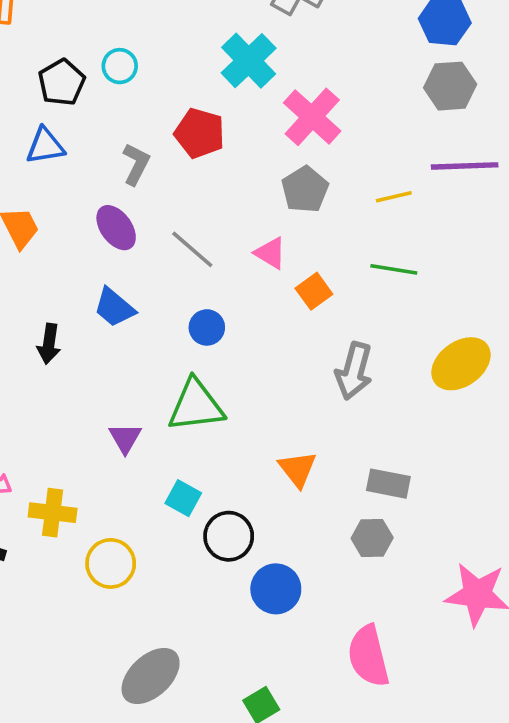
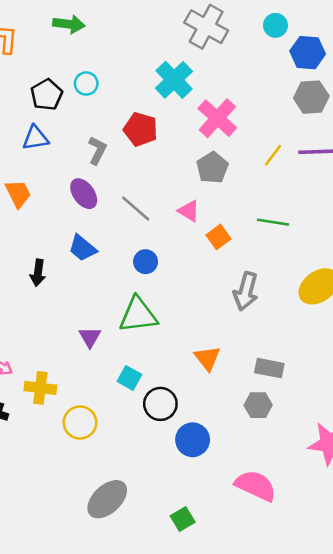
yellow line: (394, 197) -> (273, 155), moved, turned -40
pink semicircle: (368, 656) -> (256, 486), turned 129

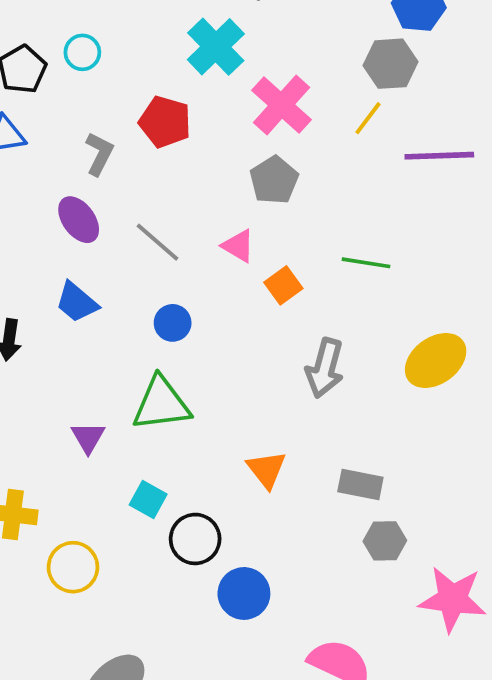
gray hexagon: (311, 97) -> (390, 64), moved
yellow line: (273, 155) -> (368, 118), moved
gray hexagon: (258, 405) -> (385, 541), moved

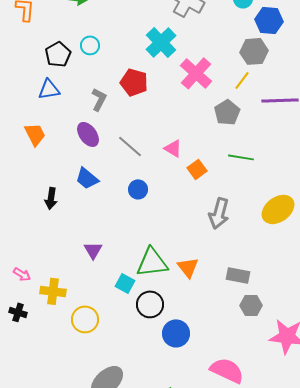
gray pentagon: (274, 180) -> (227, 112), moved
green triangle: (161, 404) -> (152, 262), moved

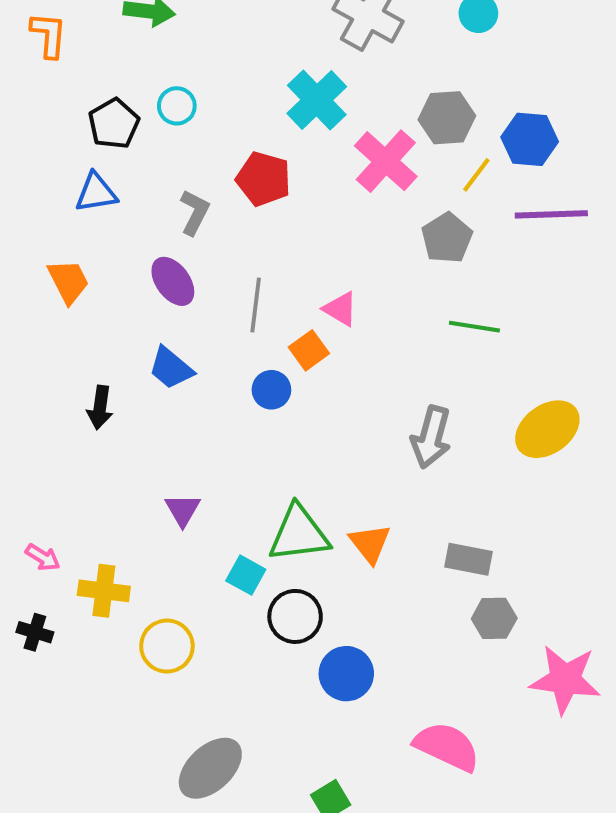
blue hexagon: (269, 20) -> (530, 139), moved
gray hexagon: (254, 51) -> (447, 118), moved
gray line: (130, 146) -> (256, 305), turned 56
orange square: (197, 169) -> (309, 350), moved

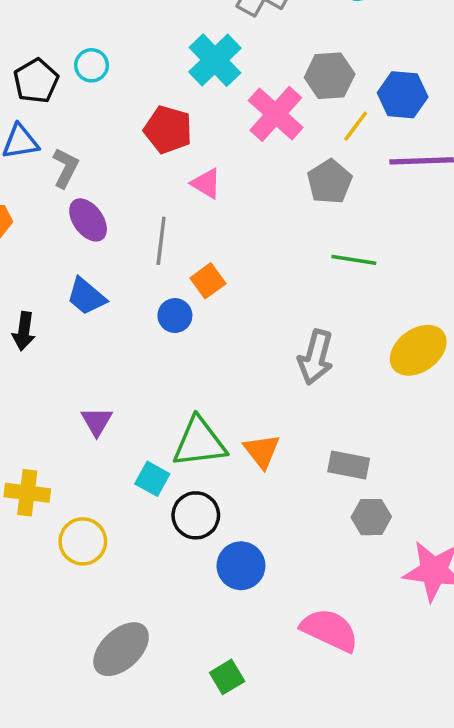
gray L-shape: (195, 212) -> (65, 168), moved
pink triangle: (340, 309) -> (206, 183), moved

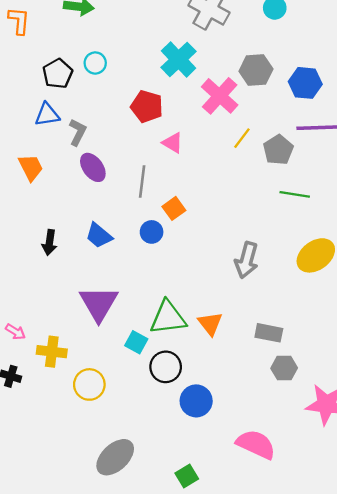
yellow line: (356, 126) -> (242, 138), moved
gray pentagon: (330, 182) -> (278, 150), moved
green line: (354, 260) -> (295, 194), moved
blue trapezoid: (86, 296) -> (99, 235), moved
purple triangle: (97, 422) -> (99, 304), size x1.8

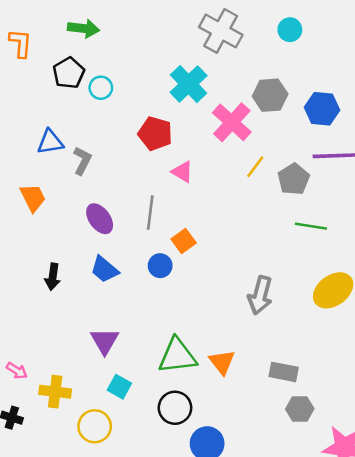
black pentagon: (58, 74) -> (69, 73), moved
purple ellipse: (93, 167) -> (100, 219), moved
purple triangle: (99, 304) -> (105, 341), size x0.7
cyan square: (136, 342) -> (119, 387), moved

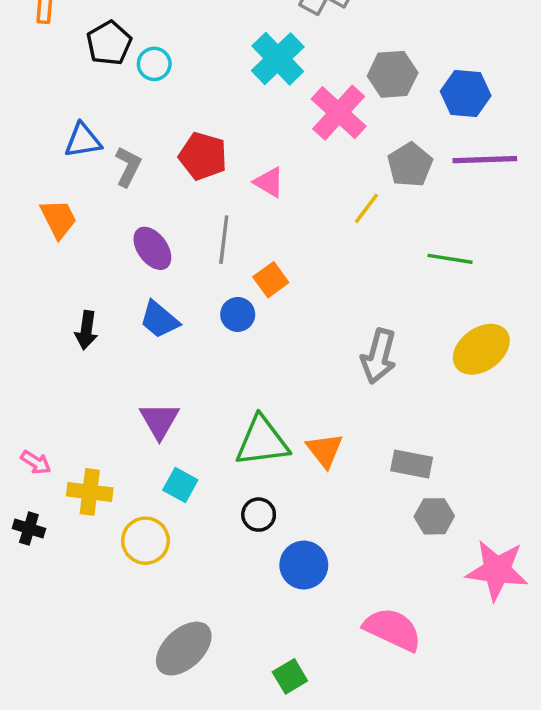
red pentagon: (155, 133) -> (203, 156), moved
yellow line: (255, 167) -> (366, 208), moved
gray pentagon: (294, 179) -> (410, 165), moved
black circle: (175, 408) -> (259, 515), size x0.7

